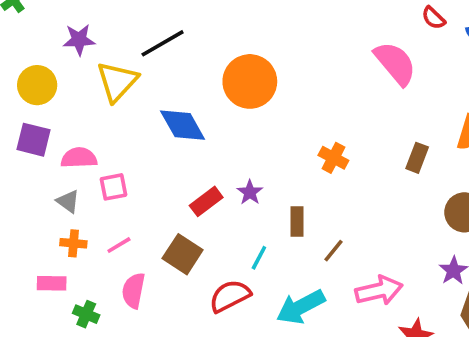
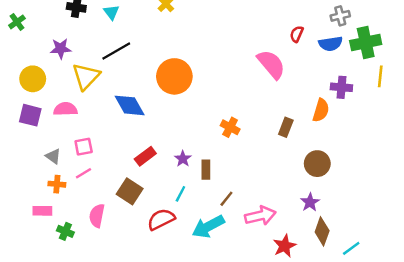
red semicircle: (433, 18) -> (297, 34), turned 70
pink semicircle: (79, 158) -> (65, 109), moved
purple star: (250, 192) -> (183, 159), moved
pink line: (119, 245) -> (84, 173), moved
brown line: (333, 251) -> (226, 199), moved

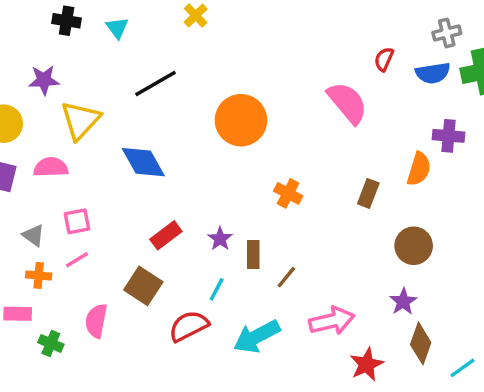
black line: (116, 51) -> (156, 84), moved
orange circle: (174, 76) -> (241, 120), moved
brown line: (226, 199) -> (286, 277), moved

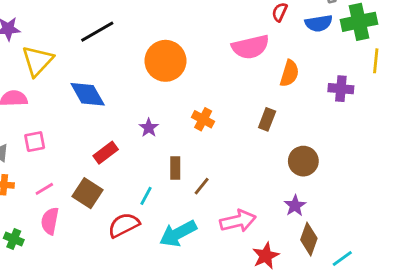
pink semicircle: (347, 103) -> (250, 47), turned 117
purple cross: (449, 136) -> (341, 89), moved
orange semicircle: (419, 169) -> (289, 73), moved
purple star: (220, 239) -> (149, 128), moved
pink line: (77, 260) -> (44, 189), moved

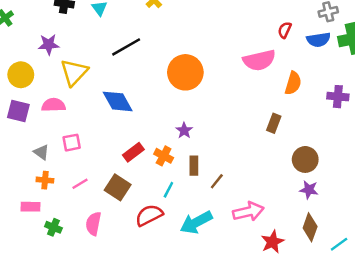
orange cross: (203, 119) -> (164, 156), moved
purple star: (149, 128) -> (184, 130), moved
purple star: (295, 206) -> (309, 190), moved, turned -30
pink semicircle: (50, 221) -> (93, 224), moved

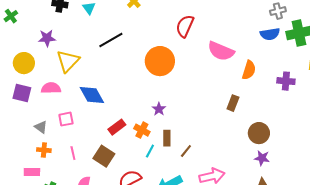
red semicircle: (285, 30) -> (185, 26), moved, size x1.6
pink semicircle: (259, 60) -> (221, 51), turned 36
blue diamond: (118, 101) -> (92, 95), moved
pink line: (80, 184) -> (73, 153), turned -72
cyan line: (168, 190) -> (150, 151), moved

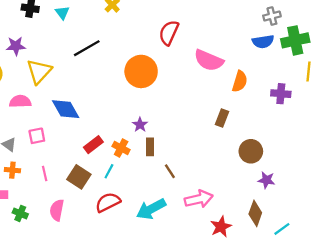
brown rectangle: (167, 138) -> (150, 147), moved
cyan line: (150, 151) -> (109, 171), moved
brown line: (186, 151) -> (170, 171), turned -72
purple star: (262, 158) -> (266, 180), moved

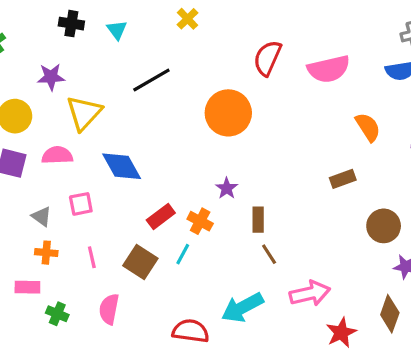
pink semicircle: (209, 60) -> (329, 69), moved, turned -36
orange semicircle: (240, 81) -> (368, 127), turned -50
brown rectangle: (222, 118) -> (343, 179), turned 49
brown rectangle: (150, 147) -> (258, 220), moved
red semicircle: (108, 202) -> (191, 331), moved, turned 35

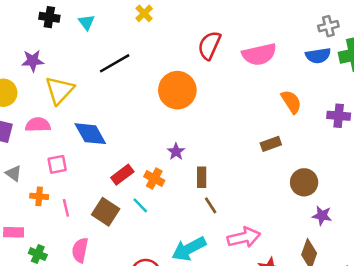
gray triangle: (42, 216) -> (14, 173), moved
orange cross: (46, 253) -> (39, 196), moved
cyan line: (183, 254) -> (140, 205), turned -72

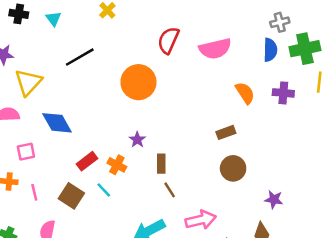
blue semicircle: (318, 56) -> (270, 50), turned -80
purple cross: (339, 116) -> (283, 93), moved
brown circle: (304, 182) -> (233, 168), moved

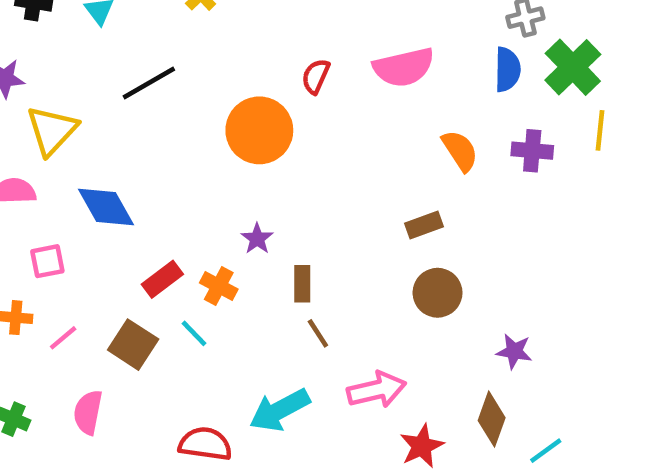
red semicircle: (168, 40) -> (316, 76), moved, size x0.7
green cross: (305, 49) -> (573, 67), turned -32
pink line: (34, 192) -> (63, 338), turned 63

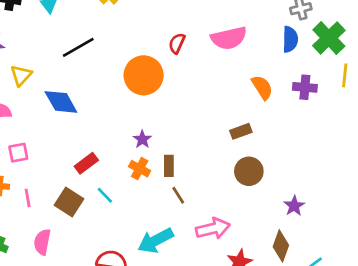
yellow triangle: (52, 130) -> (21, 75), size x0.7
blue diamond: (106, 207) -> (61, 102), moved
orange cross: (219, 286) -> (140, 169), moved
pink line: (63, 338) -> (28, 198), turned -60
purple star: (514, 351) -> (294, 206), turned 30

